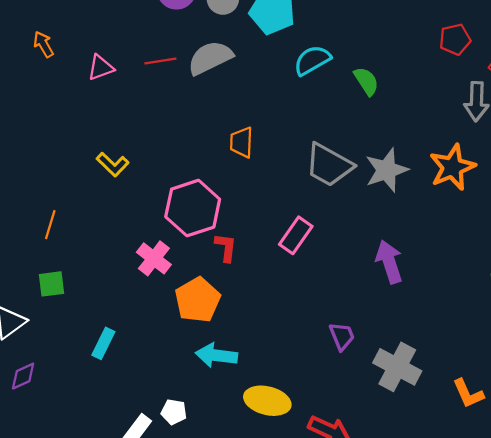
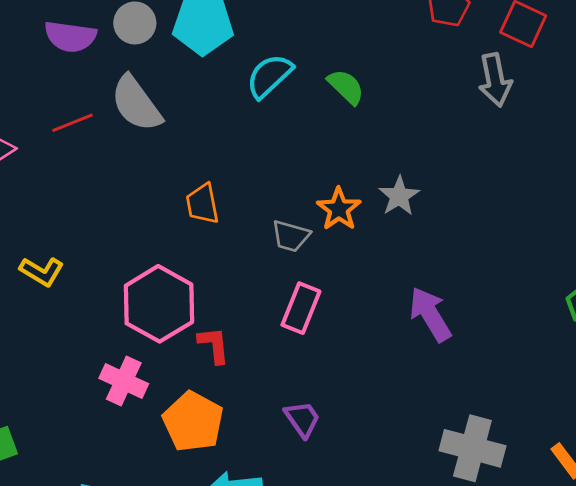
gray semicircle: (210, 58) -> (136, 104), turned -87
gray trapezoid: (329, 165) -> (291, 236), moved, size x0.6
orange star: (452, 167) -> (339, 209), moved, size x0.7
gray star: (387, 170) -> (399, 196), size x0.7
purple trapezoid: (342, 336) -> (302, 419), moved

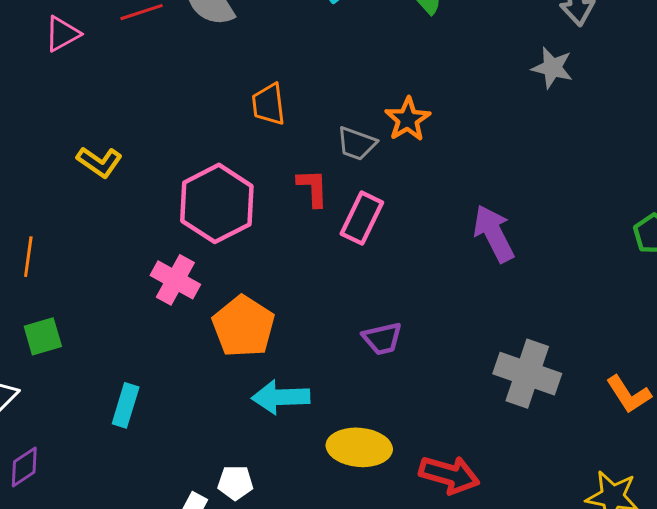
gray star: (399, 196) -> (552, 68), moved, turned -30
red L-shape: (214, 345) -> (313, 188), moved
purple trapezoid: (302, 419) -> (382, 338), moved, turned 108

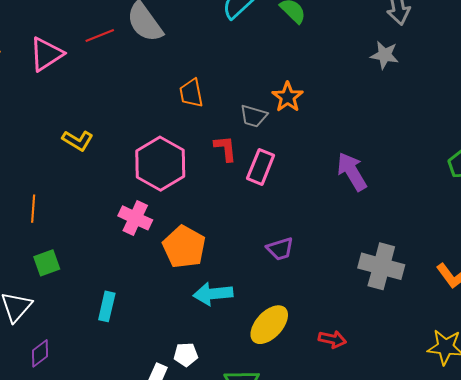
pink triangle: (62, 34) -> (46, 54), size x1.4
yellow ellipse: (359, 447) -> (269, 325), turned -48
red arrow: (449, 475) -> (332, 339), size x0.7

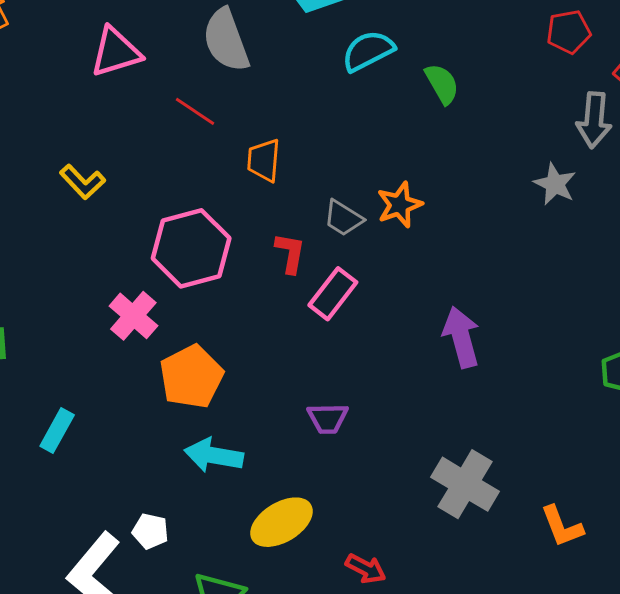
red line: (100, 35) -> (195, 111), moved, turned 40
pink triangle: (46, 54) -> (116, 52), moved

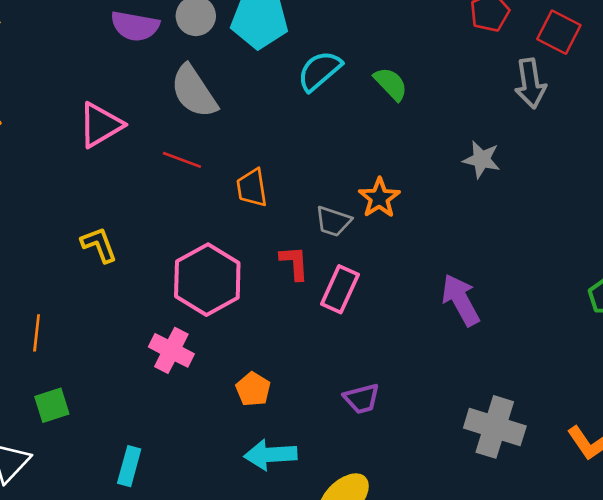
yellow L-shape: (83, 182) -> (99, 245), turned -144
gray star: (555, 184) -> (482, 159), moved
orange pentagon: (191, 377) -> (253, 389), moved, size x0.6

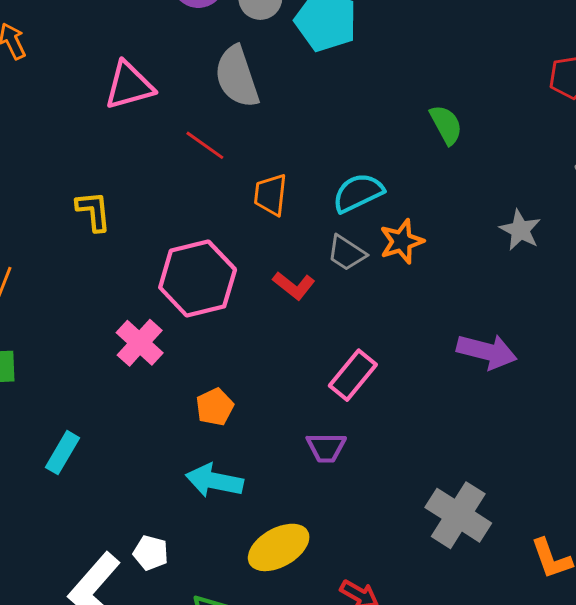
cyan semicircle: (320, 71) -> (358, 193), moved
red L-shape: (294, 263) -> (294, 286), turned 117
pink rectangle: (340, 289) -> (353, 375), moved
purple arrow: (461, 300) -> (487, 352), moved, turned 118

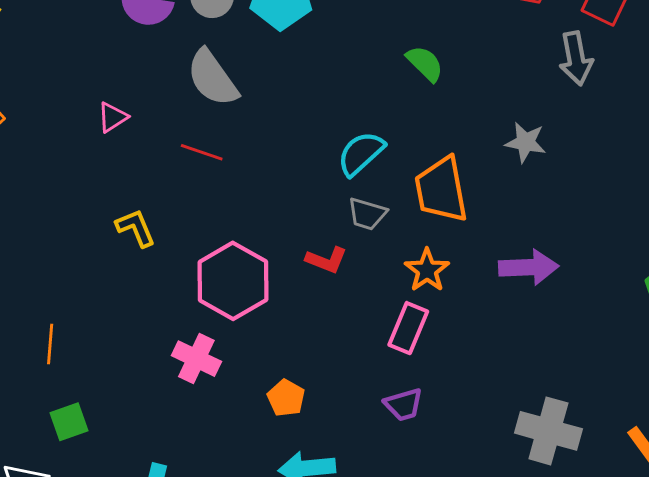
pink triangle: (129, 86) -> (113, 117), size x0.6
orange trapezoid: (271, 195) -> (441, 190), moved, size x1.6
yellow L-shape: (94, 211) -> (136, 228), moved
orange star: (402, 241) -> (427, 270), moved

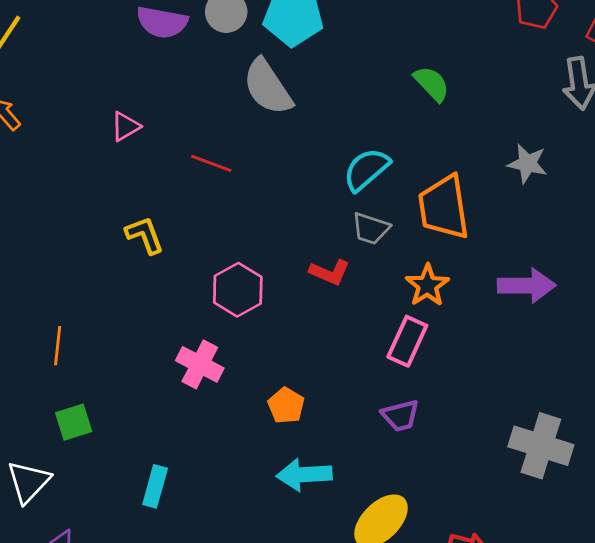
gray semicircle: (212, 78) -> (268, 87), moved
pink hexagon: (233, 281) -> (238, 290), size x0.7

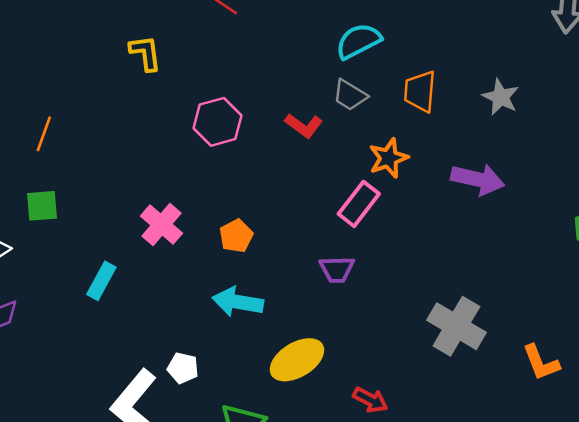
gray star: (527, 164) -> (501, 97), moved
orange trapezoid: (444, 207) -> (420, 91), size x0.7
pink cross: (200, 364) -> (162, 225), moved

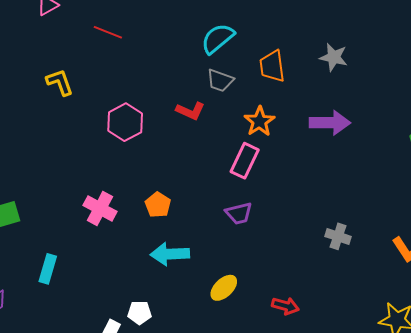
cyan rectangle: (101, 281) -> (48, 269), moved
gray cross: (456, 326) -> (338, 236), size x0.6
yellow ellipse: (297, 360) -> (224, 288), size x0.7

